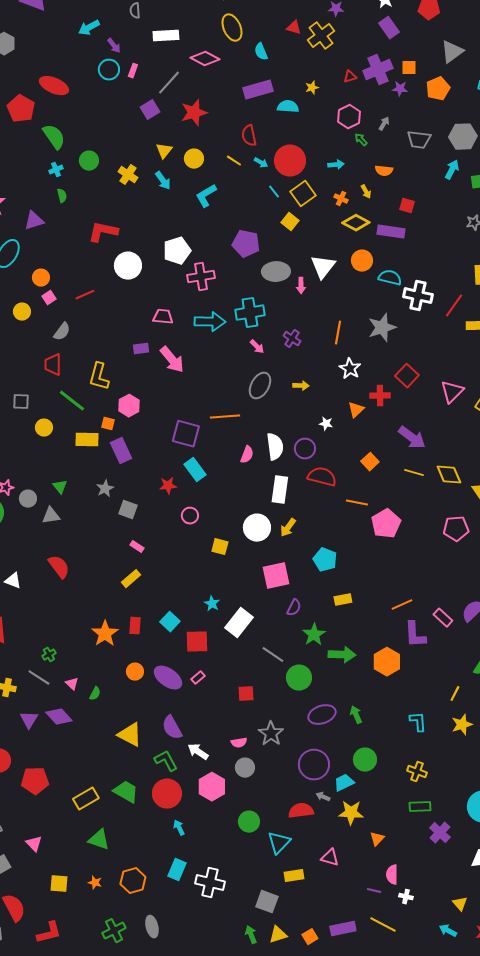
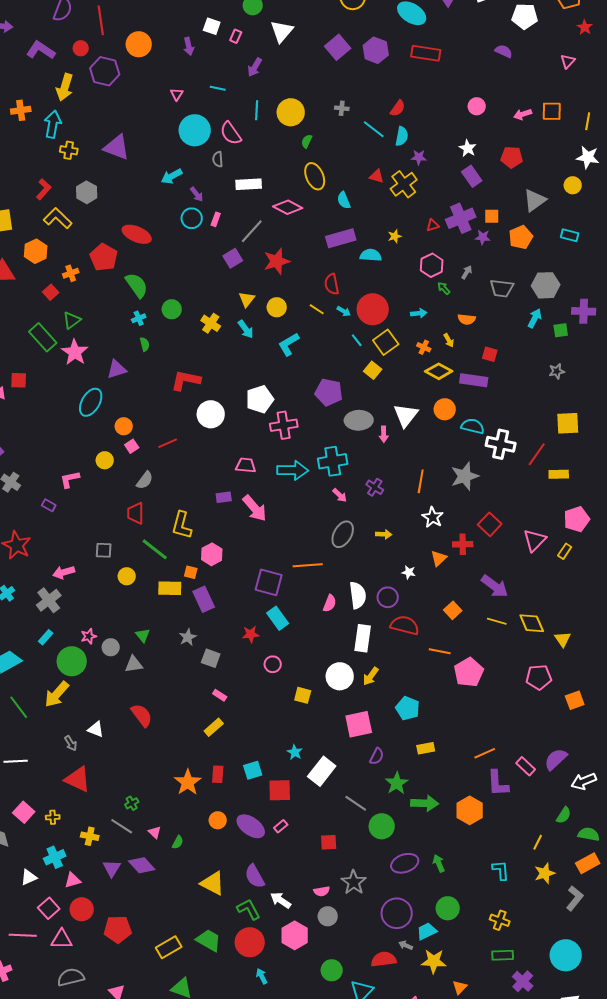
cyan square: (170, 622) -> (253, 770), turned 30

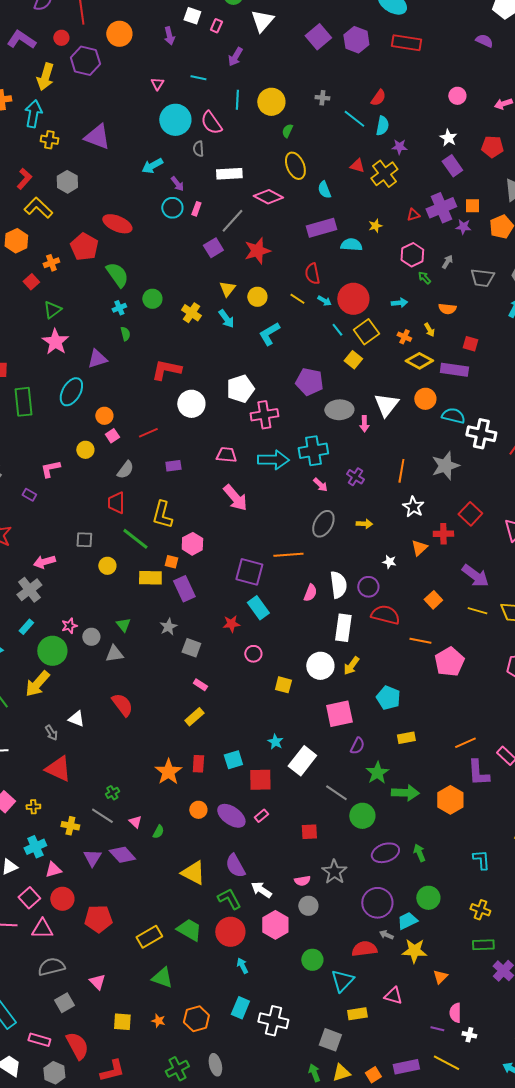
green rectangle: (43, 337) -> (23, 402), moved, turned 36
purple rectangle: (224, 497) -> (173, 466), moved

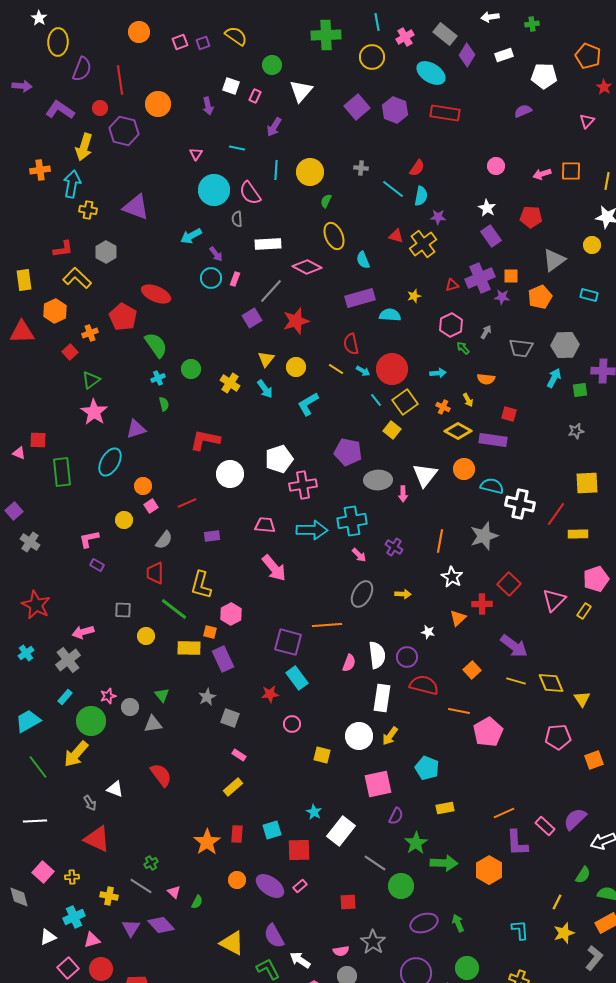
purple semicircle: (484, 41) -> (523, 111), turned -48
red L-shape: (24, 179) -> (63, 249), turned 40
purple rectangle: (29, 495) -> (97, 565), moved

